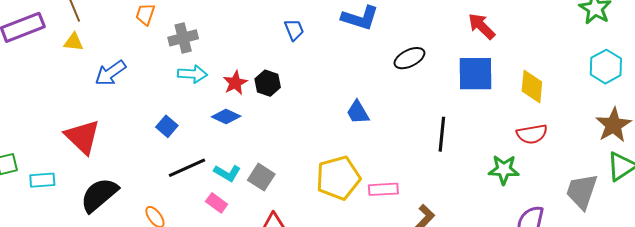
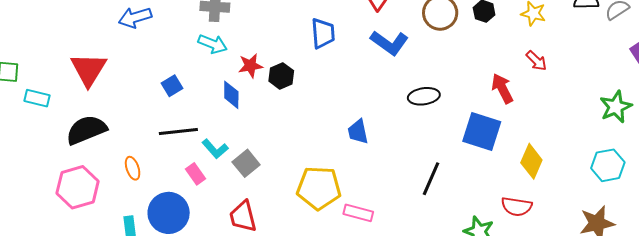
blue trapezoid: (294, 30) -> (323, 33), size x1.4
blue diamond: (226, 117) -> (231, 95), turned 48

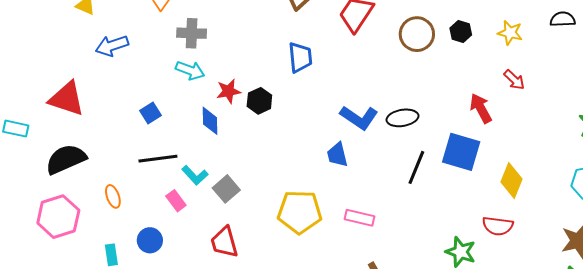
blue L-shape: (389, 43) -> (359, 118), moved
red triangle: (89, 69) -> (67, 99), turned -42
black line: (431, 179) -> (416, 167), moved
blue circle: (169, 213) -> (150, 240), size x0.6
pink rectangle: (358, 213) -> (359, 218), moved

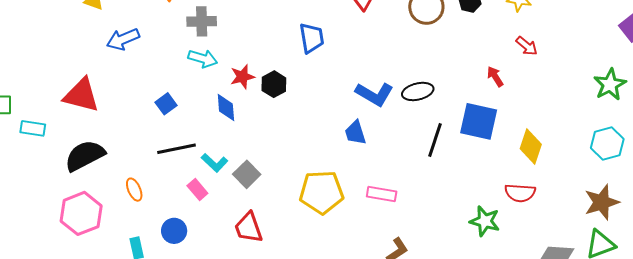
red arrow: (481, 108) -> (495, 77), size x0.7

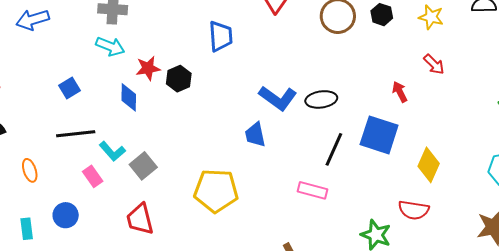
pink rectangle: (382, 194) -> (313, 190), moved

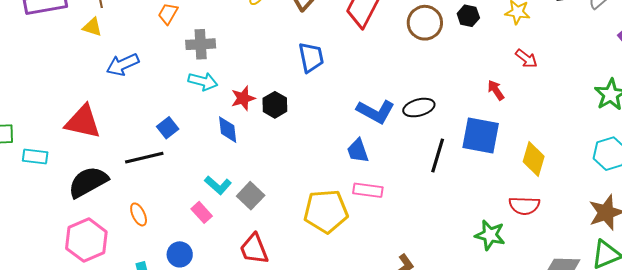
black line: (76, 134) -> (144, 158), moved
pink rectangle: (313, 190) -> (368, 190), moved

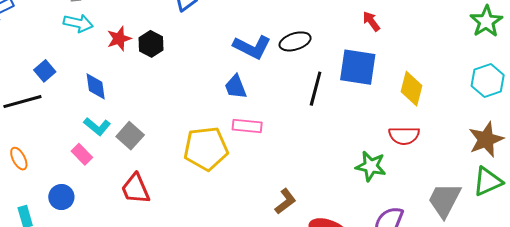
blue diamond: (228, 130) -> (96, 86), moved

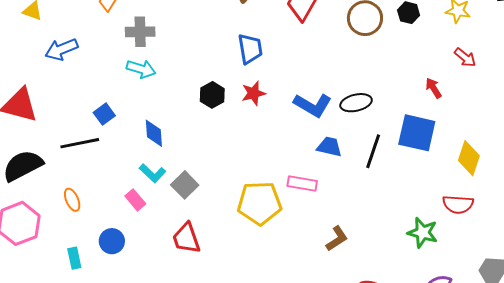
red star: (119, 39) -> (253, 93), moved
blue trapezoid: (236, 87) -> (329, 147), moved, turned 120
brown L-shape: (285, 201) -> (337, 239), moved

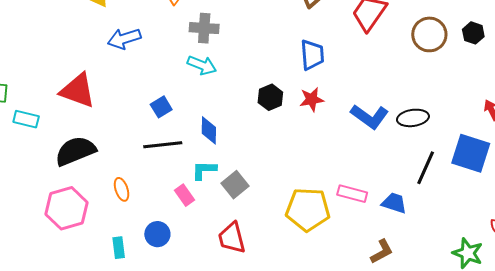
black line: (80, 143) -> (163, 145), moved
blue trapezoid: (329, 147) -> (394, 203), moved
cyan L-shape: (153, 173) -> (204, 170), turned 132

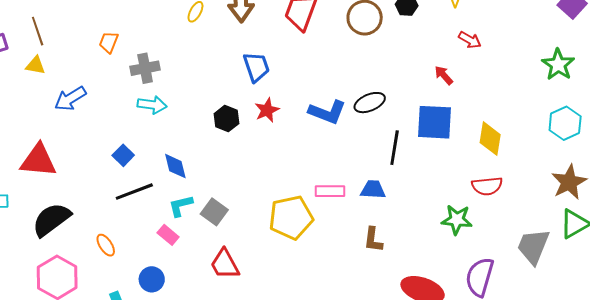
brown L-shape: (382, 252) -> (373, 240), turned 140

